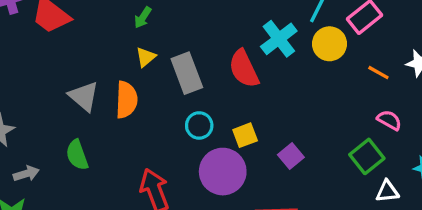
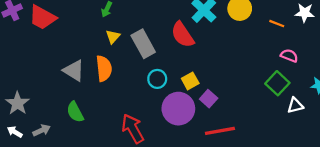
purple square: (291, 156) -> (209, 99), moved

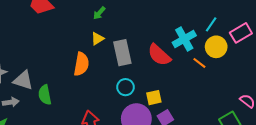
orange line: (277, 24) -> (199, 63), moved
red semicircle: (183, 35) -> (159, 55), turned -30
gray triangle: (74, 70) -> (23, 80), moved, turned -30

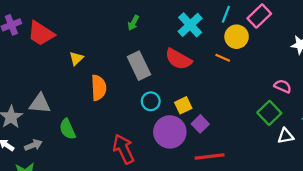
green arrow: (99, 13) -> (133, 23), moved
yellow triangle: (98, 39) -> (76, 58), moved
cyan cross: (184, 39) -> (190, 25), moved
gray triangle: (23, 80) -> (40, 104), moved

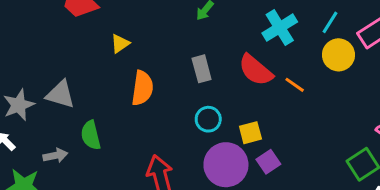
orange line: (223, 58) -> (295, 85), moved
gray rectangle: (139, 66) -> (202, 69), size x0.7
gray arrow: (33, 145) -> (55, 156), moved

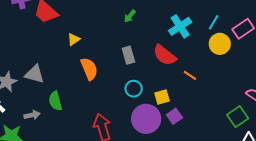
orange line: (295, 85) -> (190, 75), moved
orange semicircle: (142, 88) -> (89, 69), turned -30

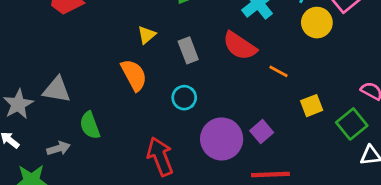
yellow triangle: (74, 39) -> (147, 35), moved
cyan circle: (134, 89) -> (184, 98), moved
yellow square: (162, 97) -> (312, 106), moved

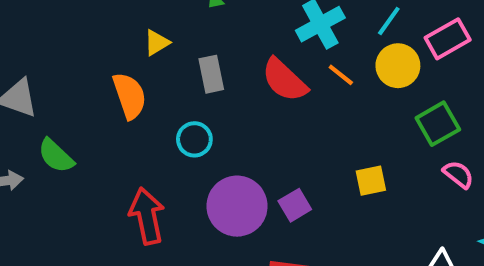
orange line: (278, 71) -> (341, 75), moved
green square: (352, 124) -> (438, 124), moved
green semicircle: (90, 125) -> (56, 156), turned -36

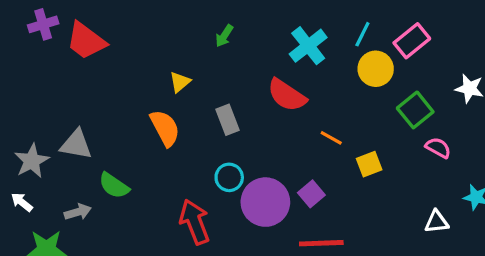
gray rectangle: (211, 74) -> (228, 120), moved
orange line: (341, 75) -> (331, 138), moved
cyan circle: (194, 139) -> (229, 177), moved

